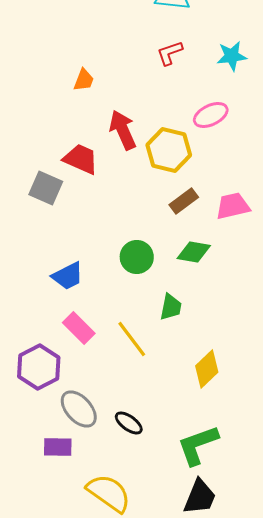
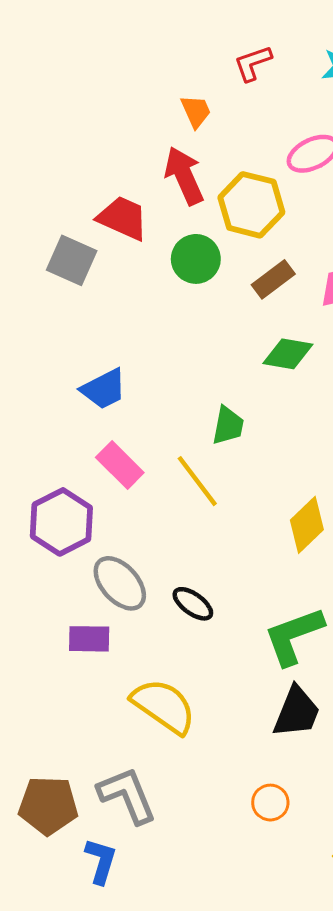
orange trapezoid: (84, 80) -> (196, 111), moved, turned -45
green circle: (137, 257) -> (196, 259), moved
green trapezoid: (171, 307) -> (228, 426), moved

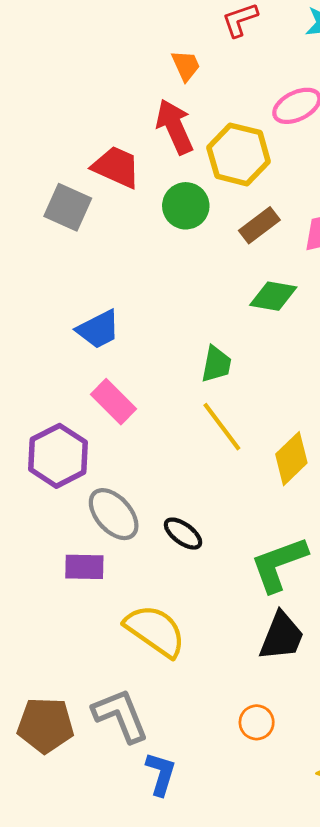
yellow line: (197, 481) -> (222, 427), moved
blue L-shape: (101, 861) -> (161, 774), moved

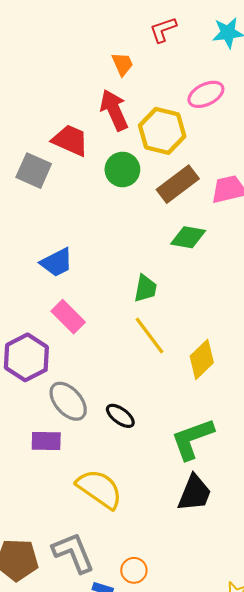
brown rectangle: (259, 225) -> (178, 184), size x1.4
orange circle: (257, 722) -> (134, 570), moved

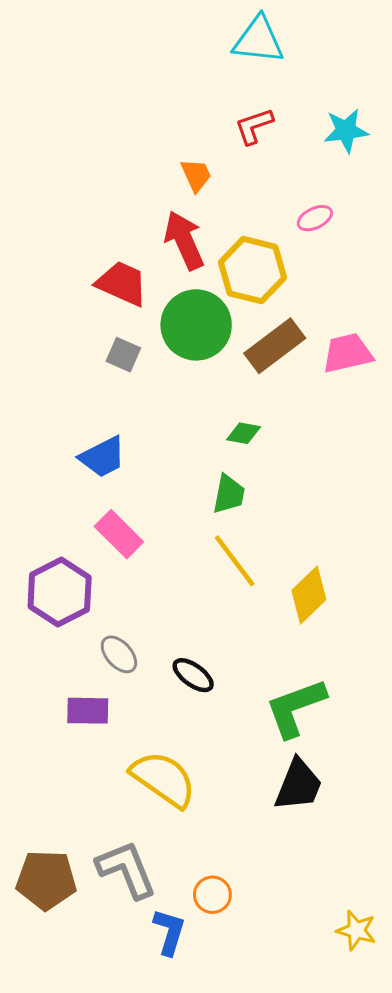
pink ellipse: (206, 94) -> (315, 218), size x0.7
green circle: (122, 170) -> (196, 325), size x1.4
gray square: (34, 171) -> (123, 355), moved, size x0.7
green diamond: (188, 237) -> (244, 433), moved, size x0.7
gray ellipse: (68, 401) -> (119, 654), size x0.7

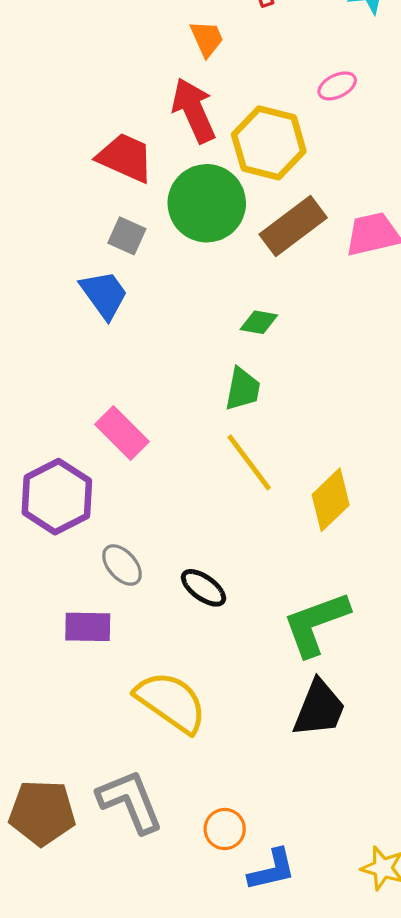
blue trapezoid: (103, 457) -> (104, 295), moved, turned -99
blue L-shape: (169, 932) -> (272, 870), moved, turned 60

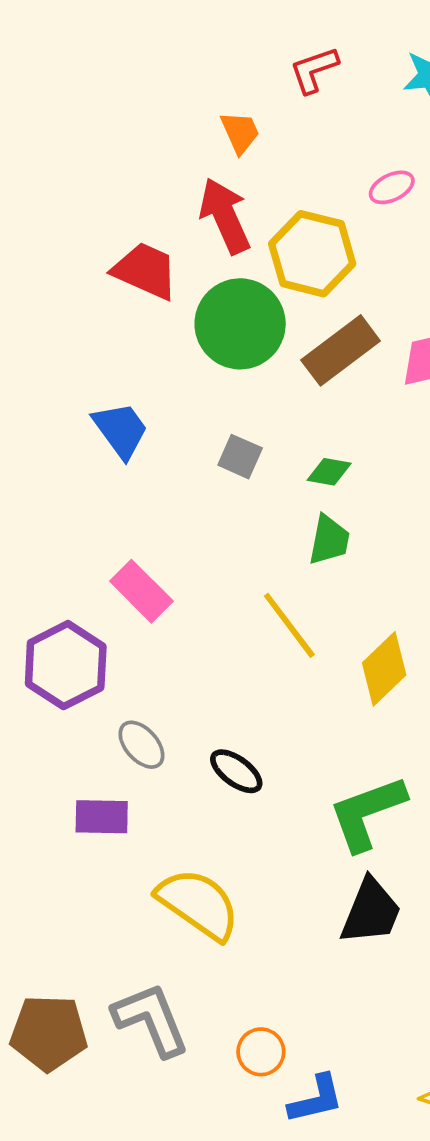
gray square: (127, 236) -> (240, 457), moved
green diamond: (259, 322) -> (329, 472), moved
green trapezoid: (243, 389) -> (329, 540), moved

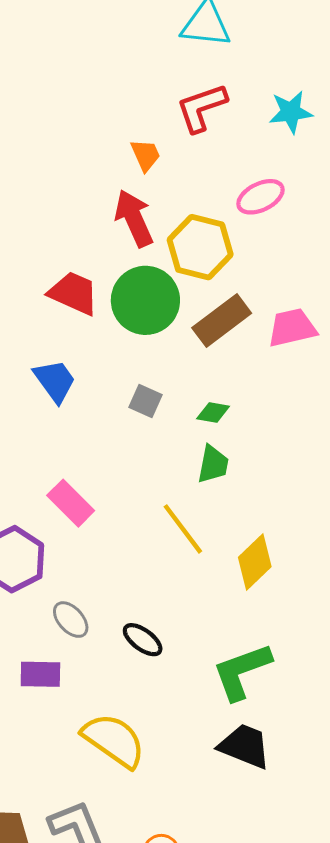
red L-shape: (314, 70) -> (202, 108), size x1.4
pink ellipse: (392, 187) -> (260, 197), size x1.4
red trapezoid: (145, 271) -> (74, 293), moved
black trapezoid: (371, 912) -> (245, 746), turned -90

